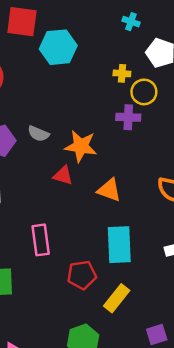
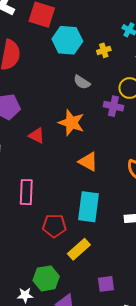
yellow cross: (122, 73) -> (104, 50), moved, turned -32
gray semicircle: (38, 134) -> (82, 82), moved
red triangle: (63, 175) -> (37, 136), moved

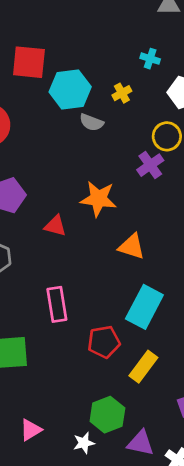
gray semicircle: (82, 82) -> (92, 122), moved
purple cross: (113, 106) -> (150, 165), turned -36
cyan rectangle: (88, 207) -> (144, 307), turned 32

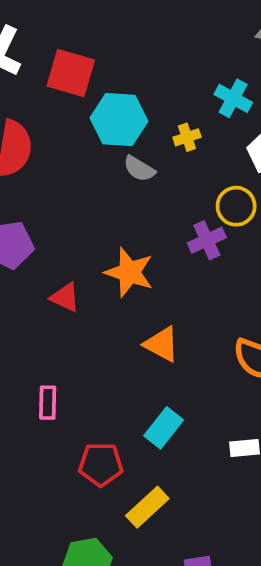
cyan cross: (150, 59) -> (233, 98), size x1.4
pink rectangle: (57, 304) -> (48, 403), size x0.7
cyan rectangle: (144, 307) -> (164, 428), size x0.7

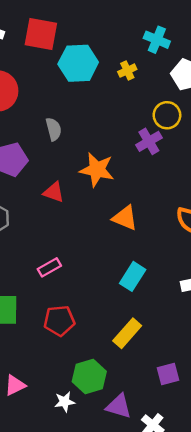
gray semicircle: (139, 169) -> (54, 129), moved, turned -130
pink rectangle: (48, 403) -> (49, 267), turned 65
red pentagon: (101, 464) -> (59, 321), moved

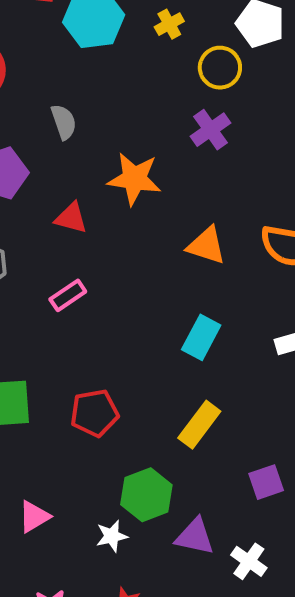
yellow circle: (167, 115) -> (220, 68), moved
orange triangle: (125, 218) -> (207, 246), moved
pink rectangle: (49, 267) -> (68, 295), moved

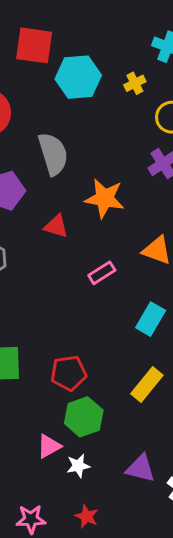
gray semicircle: (64, 122) -> (53, 154), size x1.6
pink rectangle: (68, 295) -> (102, 273), moved
green hexagon: (146, 495) -> (84, 417), moved
pink triangle: (34, 517) -> (49, 446), moved

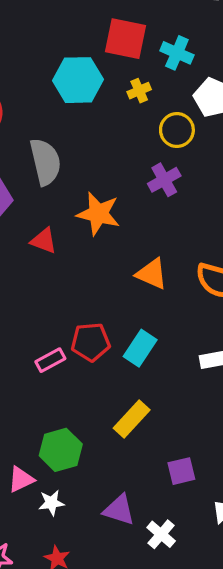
red square: (34, 45) -> (125, 39), moved
pink rectangle: (102, 273) -> (50, 360), moved
red pentagon: (69, 373) -> (91, 342), moved

